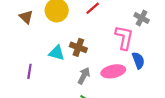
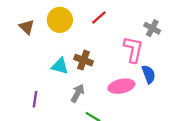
purple line: (29, 71) -> (35, 99), moved
gray arrow: (84, 76) -> (78, 93), moved

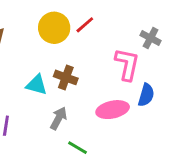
yellow circle: (60, 20) -> (54, 28), moved
blue semicircle: (149, 74) -> (146, 95), turned 36

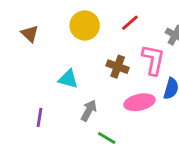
red line: (85, 25) -> (130, 23), moved
brown cross: (66, 77) -> (118, 67), moved

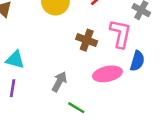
cyan triangle: (68, 79) -> (15, 60), moved

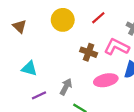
pink L-shape: (120, 34) -> (117, 47), turned -75
purple line: (13, 88) -> (39, 95), moved, turned 56

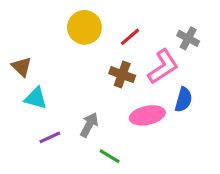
red line: (98, 18) -> (130, 37), moved
brown triangle: (20, 26) -> (22, 67), moved
pink L-shape: (117, 47) -> (163, 67), turned 120

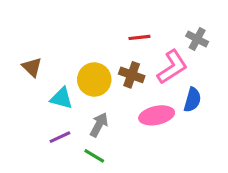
yellow circle: (84, 27) -> (94, 80), moved
red line: (130, 37) -> (139, 37), turned 35
cyan triangle: (36, 98) -> (62, 98), moved
green line: (110, 156) -> (94, 156), moved

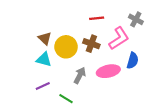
brown triangle: (32, 67) -> (45, 38), moved
gray arrow: (99, 125) -> (80, 75), moved

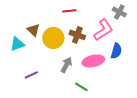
red line: (97, 18) -> (69, 11), moved
cyan triangle: (44, 60) -> (17, 44), moved, turned -35
green line: (66, 99) -> (81, 87), moved

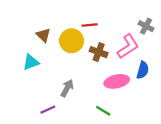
brown triangle: (33, 30) -> (43, 35), moved
yellow circle: (53, 38) -> (72, 41), moved
gray arrow: (66, 65) -> (67, 88), moved
purple line: (31, 75) -> (48, 110), moved

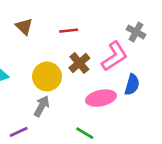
brown triangle: (43, 35) -> (24, 27), moved
yellow circle: (72, 41) -> (47, 76), moved
brown cross: (99, 52) -> (79, 63), turned 30

